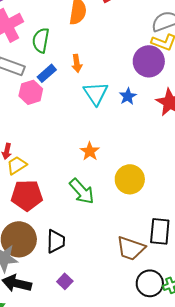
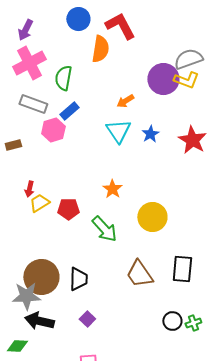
purple circle: (149, 61) -> (163, 79), moved
orange arrow: (77, 63) -> (125, 101), moved, turned 66
red pentagon: (27, 195) -> (68, 209), moved, size x0.7
brown trapezoid: (131, 248) -> (139, 274), moved, turned 36
black circle: (150, 283) -> (172, 321), size x0.7

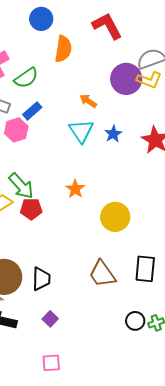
red L-shape: (120, 26) -> (107, 26), moved
green semicircle: (63, 78) -> (26, 78), turned -135
orange arrow: (125, 101) -> (88, 101), turned 66
green arrow: (104, 229) -> (21, 186), moved

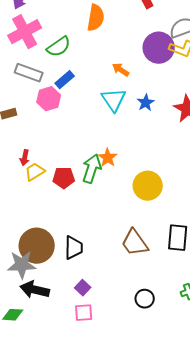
green arrow: (21, 186) -> (92, 169), moved, turned -120
black circle: (135, 321) -> (145, 299), moved
pink square: (51, 363) -> (84, 313), moved

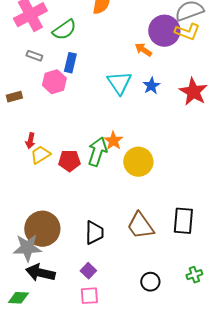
orange arrow: (121, 70) -> (143, 50), moved
gray rectangle: (29, 73) -> (34, 56), size x0.6
blue rectangle: (65, 80) -> (70, 63), turned -36
yellow circle: (148, 186) -> (138, 162), moved
black trapezoid: (74, 248) -> (94, 233), moved

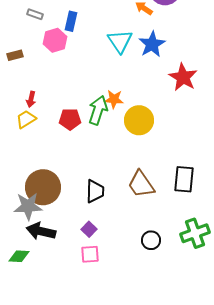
blue star: (151, 86) -> (152, 44), size x1.5
red star: (193, 92) -> (183, 77), moved
orange star: (113, 141) -> (114, 99), turned -30
yellow trapezoid: (40, 155) -> (26, 119), moved
green cross: (194, 275) -> (195, 233), size x1.8

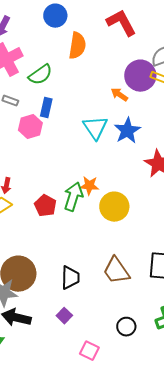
red pentagon: (70, 119) -> (45, 206), turned 30
pink square: (90, 254) -> (89, 351), moved, turned 30

